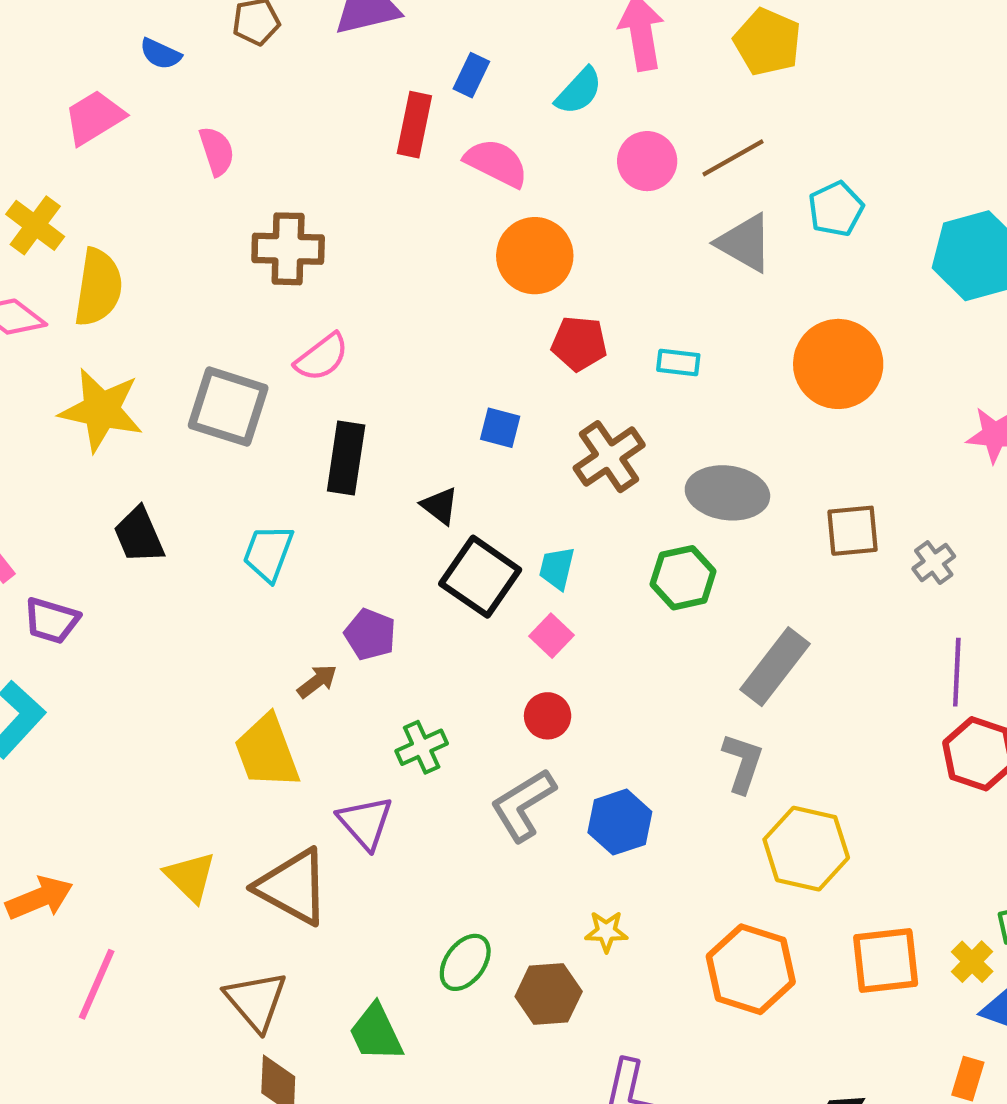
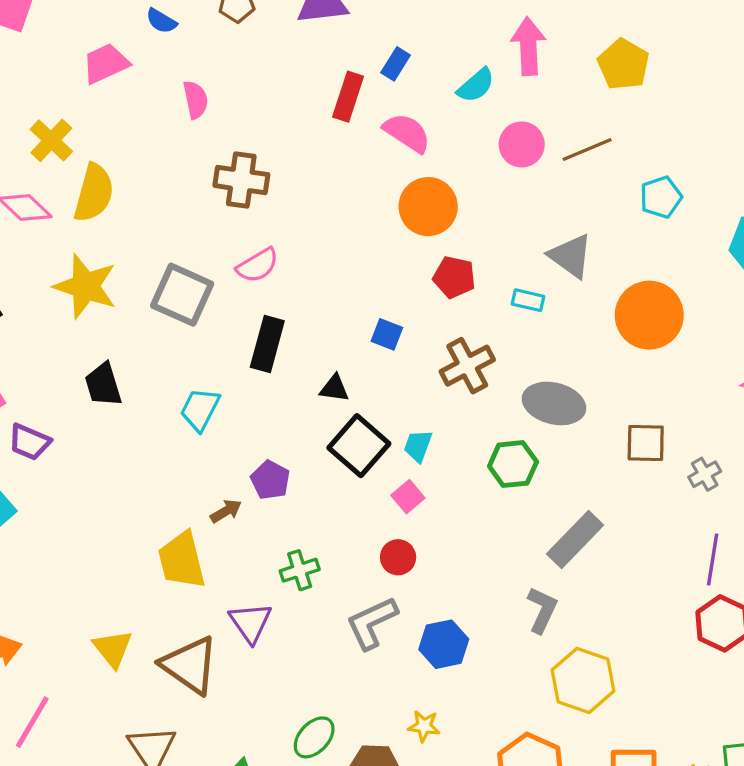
gray triangle: (745, 243) -> (571, 256), moved
black triangle: (440, 506) -> (334, 388), turned -36

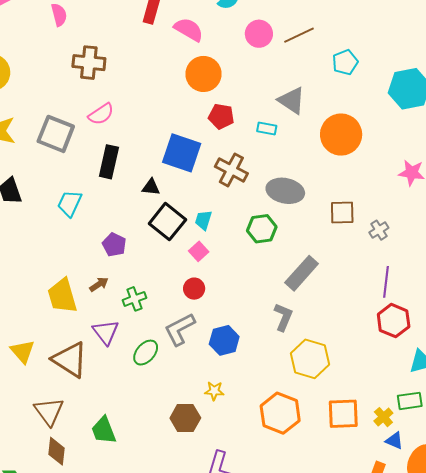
blue square: (387, 334) -> (182, 153), size x2.0
brown cross: (467, 366) -> (231, 170), turned -32
brown arrow: (226, 511) -> (99, 284), moved
green ellipse: (314, 737) -> (146, 353), moved

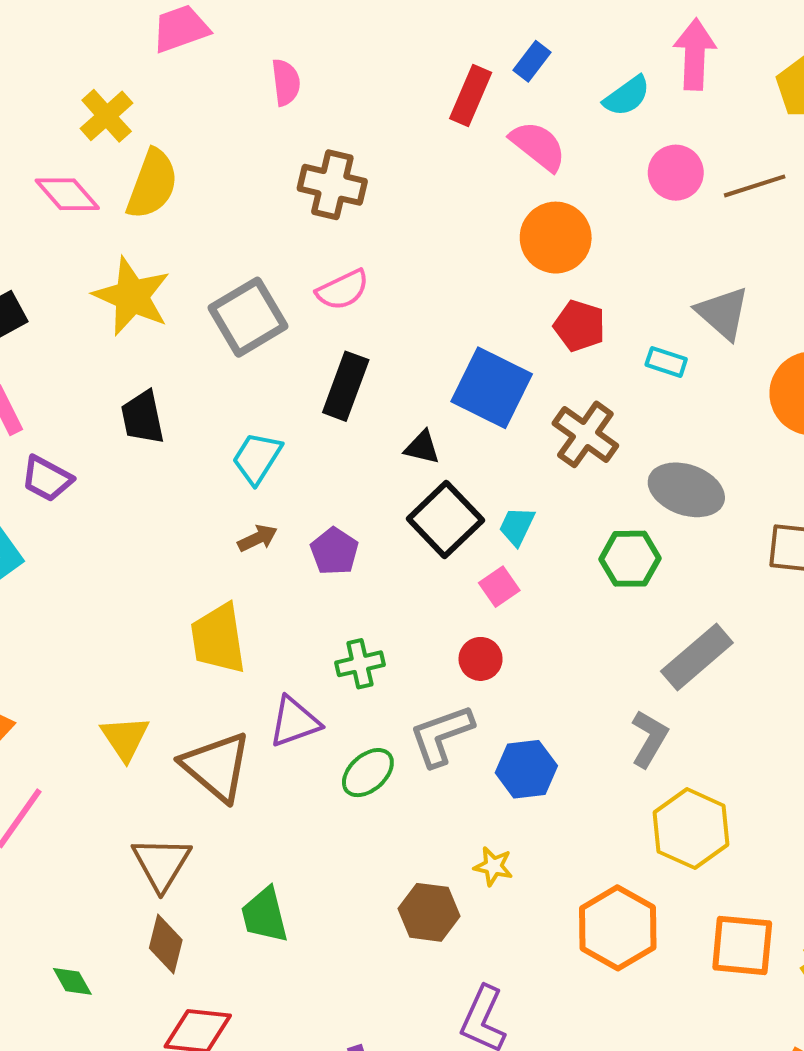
gray square: (56, 134) -> (248, 317), turned 30
brown arrow: (99, 284) -> (258, 538), moved
purple triangle: (106, 332) -> (295, 722), turned 40

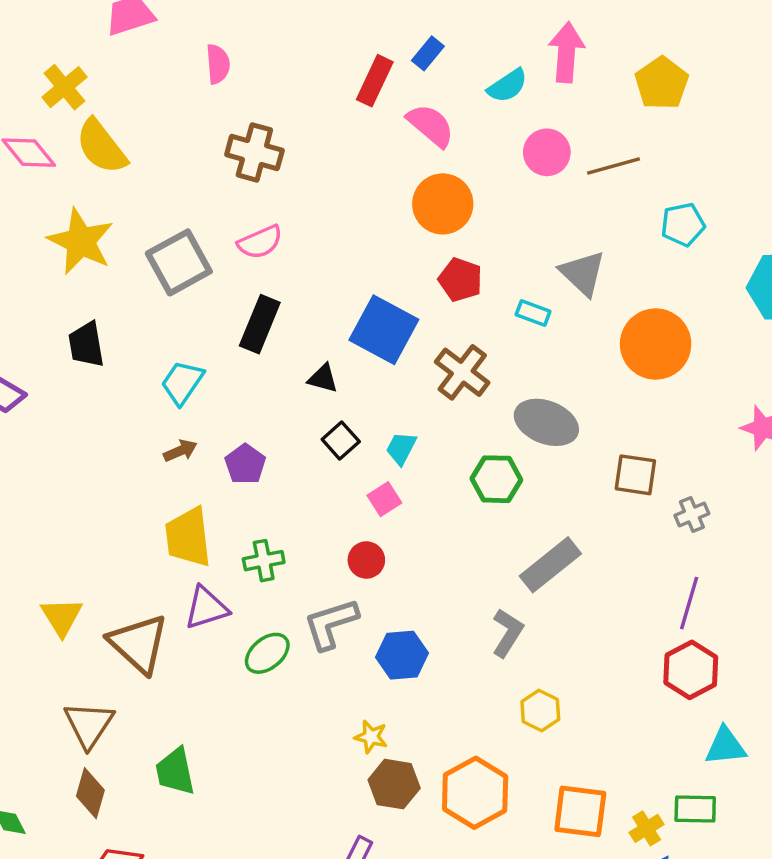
yellow semicircle: (152, 184) -> (101, 147), turned 120
black square: (445, 520) -> (341, 440), size x0.6
yellow trapezoid: (218, 639) -> (188, 537), moved
yellow hexagon: (691, 829) -> (540, 710), size x0.6
brown hexagon: (429, 912) -> (394, 784), moved

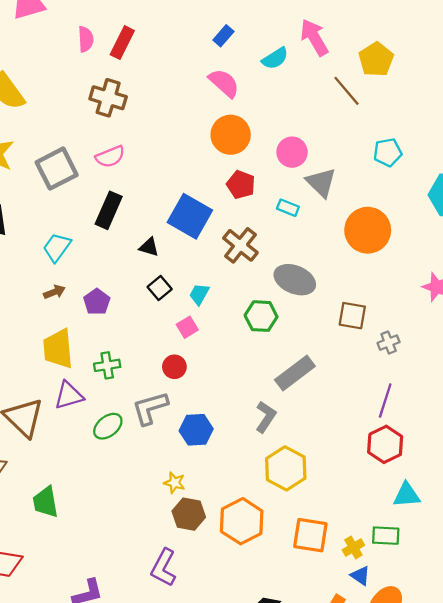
pink arrow: (566, 52) -> (314, 37), turned -36
red rectangle: (375, 81) -> (122, 43), moved
pink circle: (547, 152) -> (292, 152), moved
brown line: (613, 166) -> (347, 91), moved, turned 64
yellow hexagon: (540, 710) -> (286, 468), size x1.6

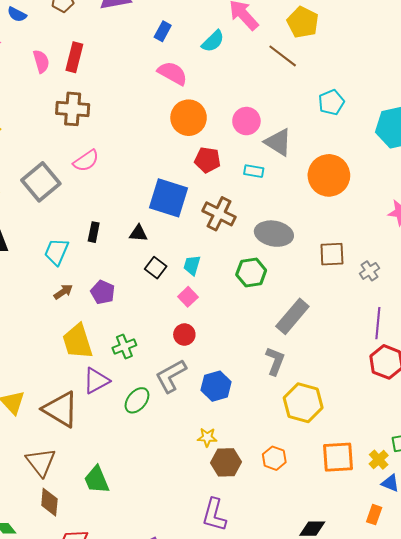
black rectangle: (109, 210) -> (94, 232), moved, size x0.6
orange hexagon: (242, 521) -> (274, 458), size x0.6

